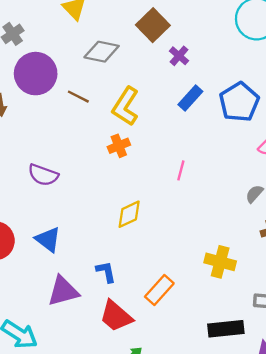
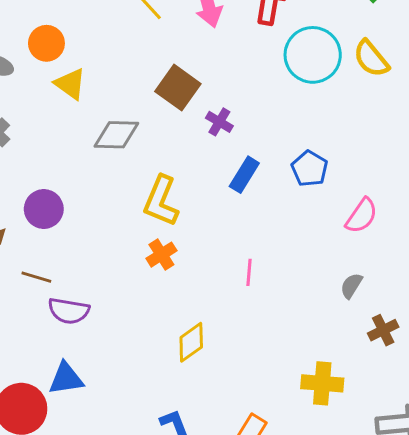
purple circle: (36, 74) -> (44, 209), moved, size x0.7
brown line: (78, 97) -> (36, 277), moved
blue pentagon: (239, 102) -> (310, 169), size x0.7
blue triangle: (48, 239) -> (66, 379), moved, turned -36

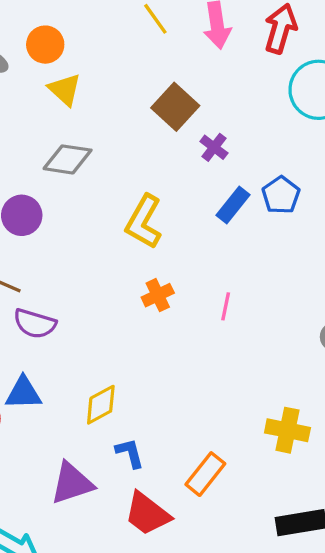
gray diamond: (116, 135) -> (68, 159), moved
blue pentagon: (310, 169) -> (281, 195), moved
orange cross: (161, 255) -> (158, 295), moved
yellow diamond: (191, 342) -> (101, 405), moved

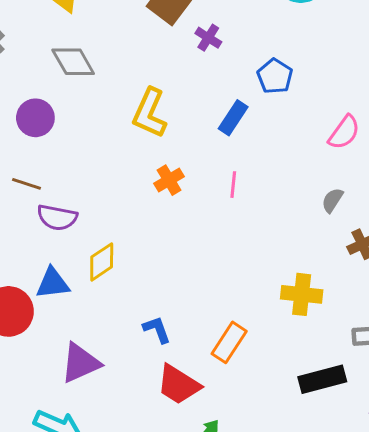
gray diamond: (68, 159) -> (73, 62), turned 57
blue rectangle: (233, 205) -> (233, 118), moved
yellow diamond: (101, 405) -> (102, 262), moved
purple triangle: (72, 483) -> (80, 363), moved

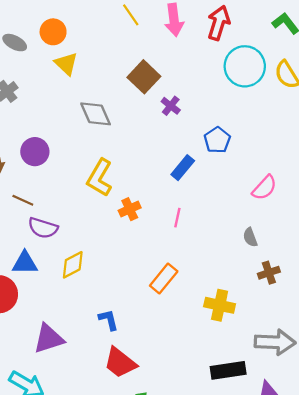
gray diamond: (73, 62) -> (96, 114), moved
yellow L-shape: (150, 113) -> (100, 178), moved
gray semicircle: (332, 200) -> (250, 237), turned -60
blue triangle: (53, 283) -> (25, 263), moved
orange rectangle: (229, 342) -> (164, 278), moved

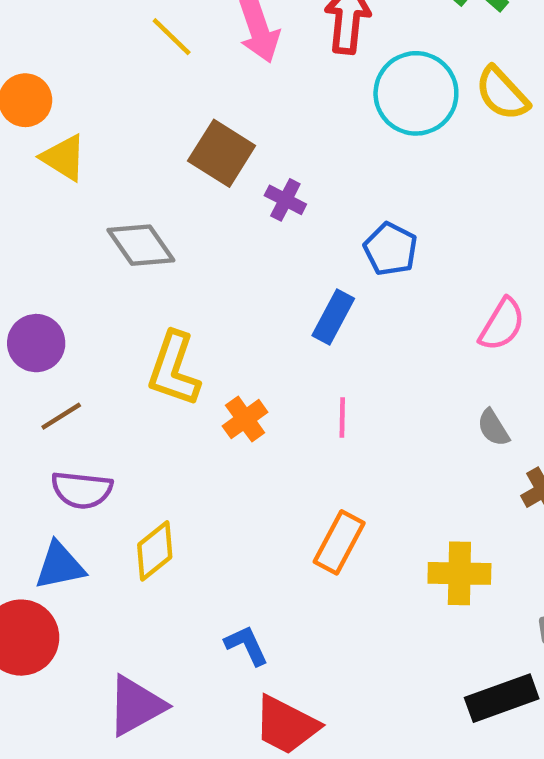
brown line: (23, 200) -> (61, 416), moved, turned -45

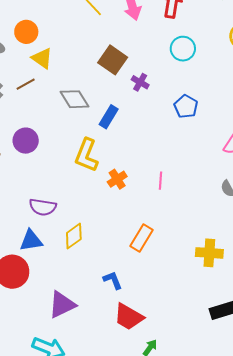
cyan circle: (416, 93) -> (183, 49), moved, size x0.7
blue rectangle: (333, 317) -> (109, 117), moved
brown line: (61, 416) -> (26, 84), moved
orange rectangle: (339, 542) -> (141, 238), moved

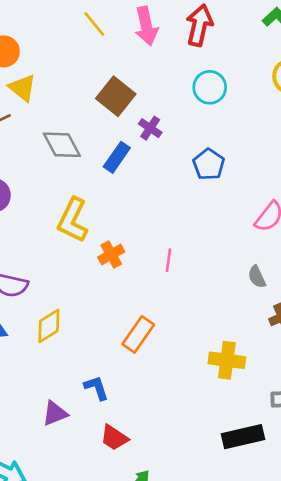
blue rectangle: (109, 117) -> (117, 157), moved
purple triangle: (62, 305) -> (55, 413), moved, size x0.7
red trapezoid: (129, 317) -> (114, 438), size x0.7

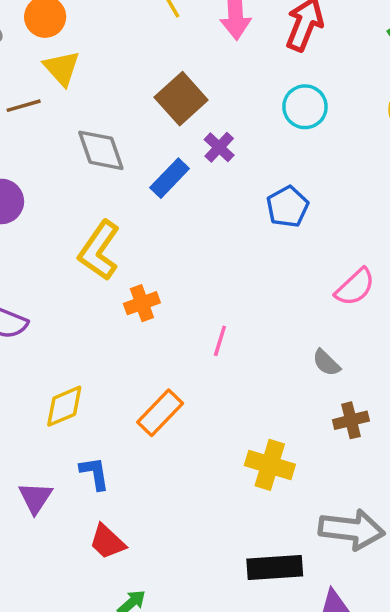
pink line: (169, 260) -> (220, 341), moved
gray semicircle: (257, 277) -> (326, 363), turned -30
yellow diamond: (49, 326) -> (64, 406), moved
purple triangle: (55, 413) -> (35, 498), turned -44

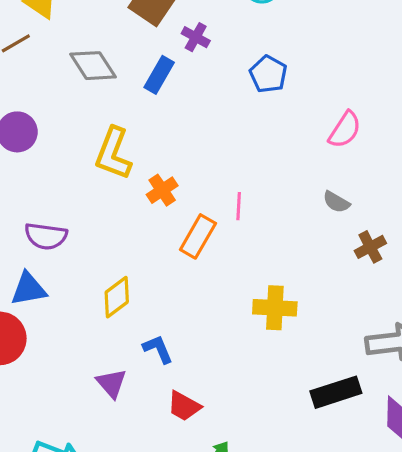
orange rectangle: (160, 413) -> (198, 236), moved
yellow cross: (270, 465) -> (275, 308), moved

